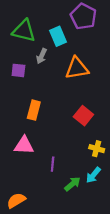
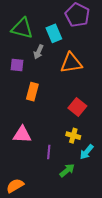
orange rectangle: (34, 110) -> (32, 92), moved
yellow cross: (97, 149) -> (73, 136), moved
cyan arrow: (93, 175) -> (87, 152), moved

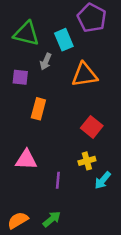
yellow cross: (73, 136) -> (87, 161), turned -32
green arrow: (67, 170) -> (52, 219), moved

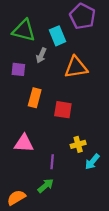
red square: (92, 127) -> (63, 110), moved, turned -30
green arrow: (52, 219) -> (46, 186), moved

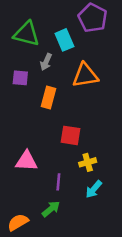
orange rectangle: (35, 98) -> (49, 97), moved
red square: (63, 110) -> (71, 135), moved
cyan arrow: (92, 162) -> (94, 189), moved

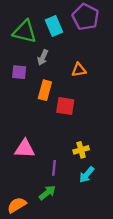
cyan rectangle: (64, 40) -> (54, 26), moved
orange triangle: (85, 75) -> (79, 70), size x0.6
red square: (71, 135) -> (65, 106), moved

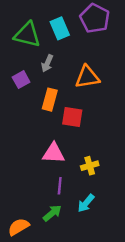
orange triangle: (79, 70) -> (87, 77), size x1.5
purple square: (19, 72) -> (21, 80), turned -35
pink triangle: (25, 149) -> (53, 153), moved
cyan arrow: (87, 175) -> (86, 203), moved

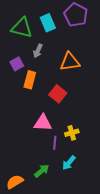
orange rectangle: (50, 100) -> (30, 80), moved
red square: (72, 117) -> (58, 94), turned 30
purple line: (60, 186) -> (55, 143), moved

